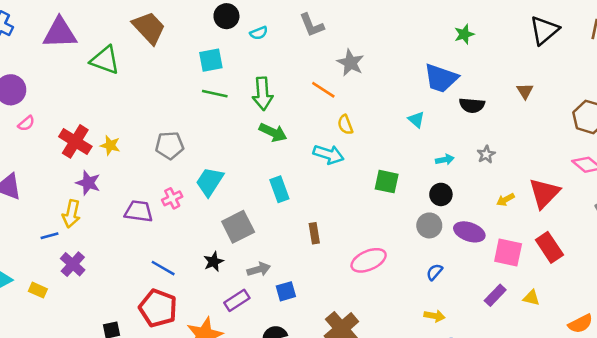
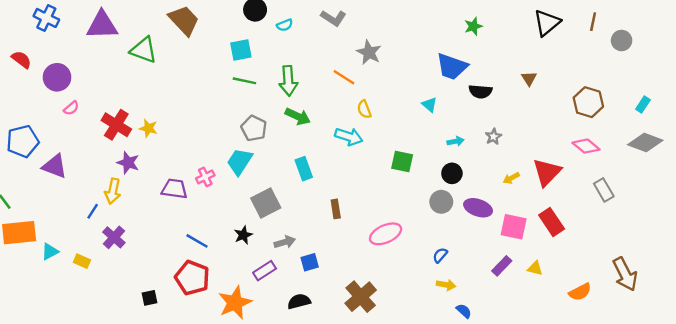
gray L-shape: (312, 25) -> (333, 18), turned -35
gray pentagon: (170, 145) -> (254, 128), moved, turned 30
blue line: (49, 236) -> (93, 211), turned -42
blue semicircle: (434, 272) -> (440, 255), moved

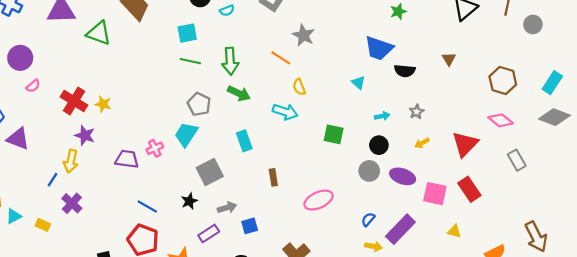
cyan rectangle: (643, 105) -> (552, 83), size x1.5
yellow arrow: (511, 178) -> (422, 143), moved
purple rectangle: (502, 266) -> (400, 229), moved, size x1.6

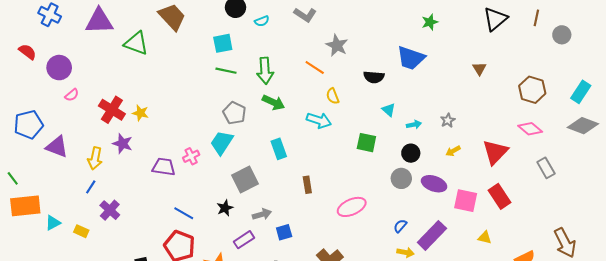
black semicircle: (405, 71) -> (374, 77), moved
cyan triangle: (358, 83) -> (389, 110), moved
yellow arrow: (71, 161) -> (95, 158), moved

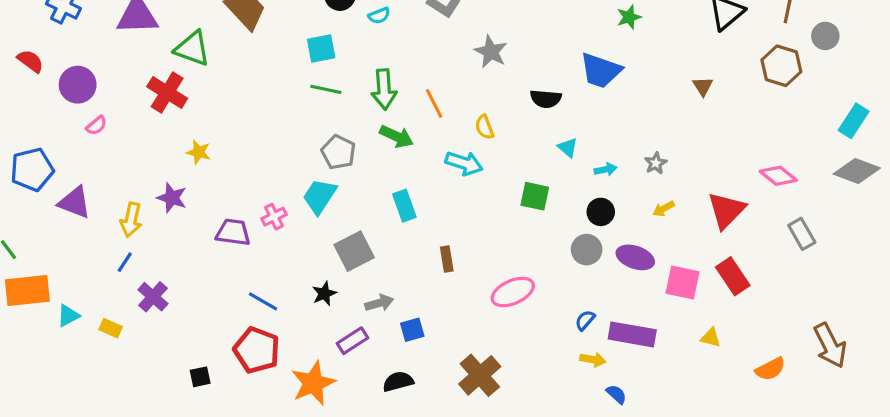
orange line: (315, 68) -> (434, 104), moved, turned 30
brown hexagon: (532, 90) -> (781, 66), moved
red cross: (112, 110) -> (167, 93), moved
purple rectangle: (432, 235) -> (632, 334), turned 56

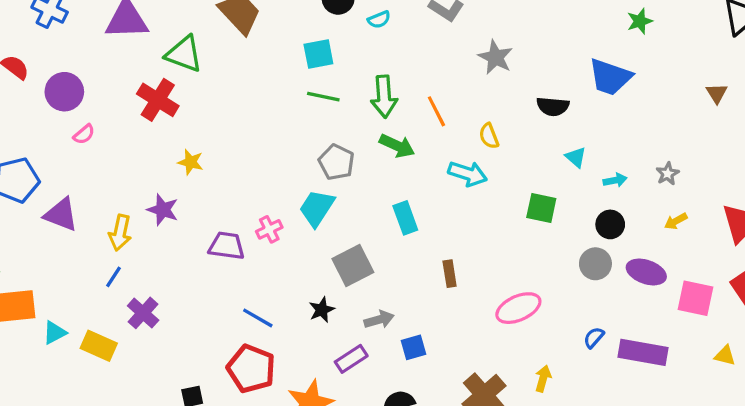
yellow rectangle: (111, 328) -> (99, 346), size x1.5
yellow arrow: (593, 360) -> (543, 379), moved, turned -85

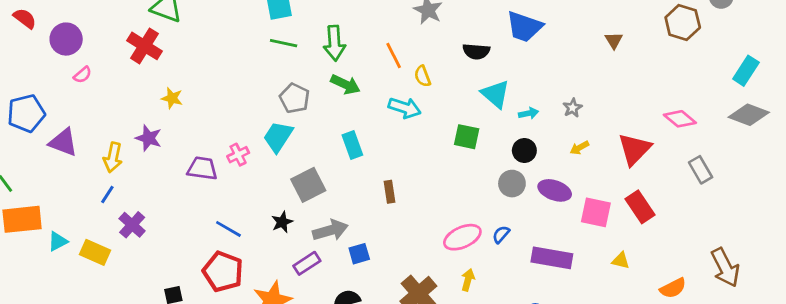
orange line: (436, 111) -> (394, 56), moved
cyan triangle: (576, 157) -> (495, 94), size x1.6
pink ellipse: (518, 308) -> (462, 237), moved
gray arrow: (379, 320) -> (330, 230), size x1.4
blue semicircle: (594, 338) -> (501, 234), moved

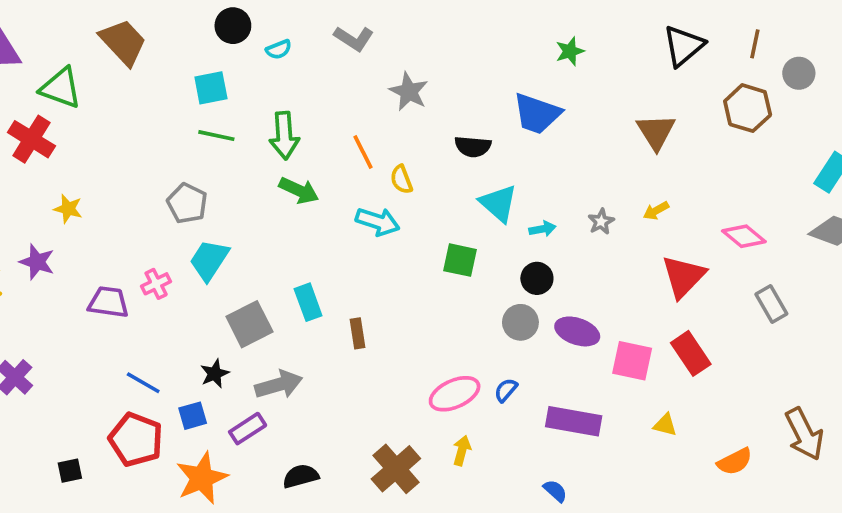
brown triangle: (614, 40) -> (656, 132), size x1.6
gray pentagon: (295, 98) -> (187, 203), moved
cyan rectangle: (352, 145) -> (308, 302), moved
yellow arrow: (579, 148) -> (656, 211), moved
blue square: (359, 254) -> (193, 416), moved

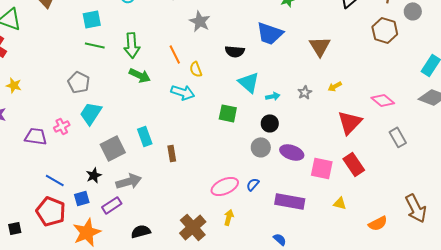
brown triangle: (656, 132) -> (320, 46), moved

